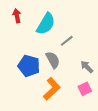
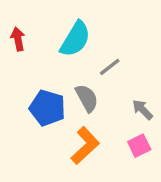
red arrow: (17, 16) -> (18, 39), moved

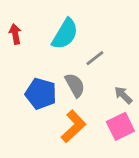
pink square: (139, 146) -> (120, 126), size x1.4

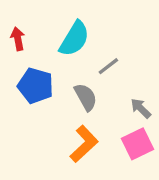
blue pentagon: (41, 94) -> (36, 86), moved

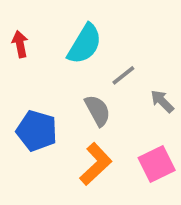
blue pentagon: (36, 86) -> (37, 131), moved
gray arrow: (141, 108) -> (162, 101), moved

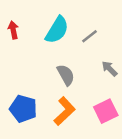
gray line: (123, 75) -> (90, 36), moved
blue pentagon: (37, 131) -> (23, 109), moved

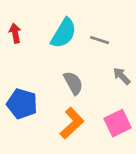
gray line: (90, 36) -> (100, 40), turned 56
blue pentagon: (23, 109) -> (22, 104), moved

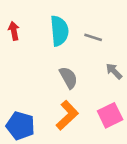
cyan semicircle: (64, 33) -> (59, 31), turned -36
blue pentagon: (22, 104) -> (20, 126), moved

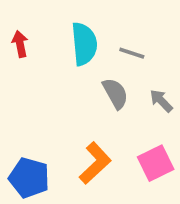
gray semicircle: (68, 78) -> (115, 93), moved

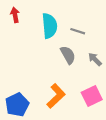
red arrow: (20, 44) -> (15, 15), moved
blue pentagon: (29, 178) -> (17, 105), turned 30

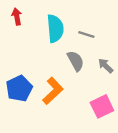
orange L-shape: (56, 96) -> (53, 91), moved
blue pentagon: (17, 105) -> (19, 88), moved

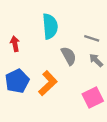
red arrow: (17, 16) -> (15, 44), moved
gray line: (86, 34) -> (92, 38), moved

